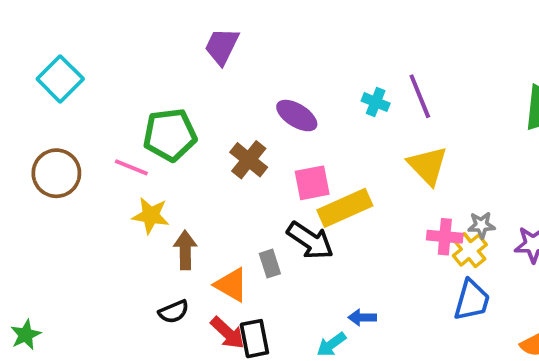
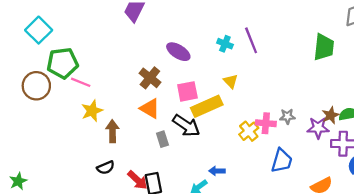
green pentagon: (170, 135) -> (62, 63), moved
yellow triangle: (428, 166) -> (231, 81), moved, size x0.6
yellow star: (151, 216) -> (92, 111), turned -30
yellow cross: (470, 250) -> (249, 131), moved
orange triangle: (231, 285) -> (150, 108), moved

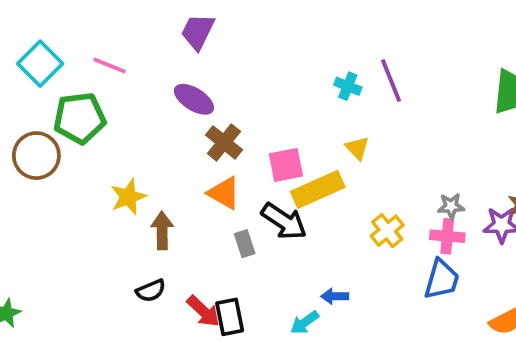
purple ellipse: (178, 52) -> (194, 99), moved
pink line: (81, 82) -> (110, 66), moved
pink cross: (266, 123) -> (447, 236), moved

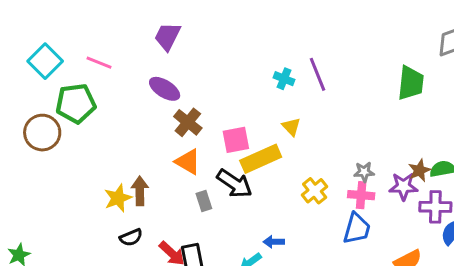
yellow star: (128, 197) -> (118, 198), moved

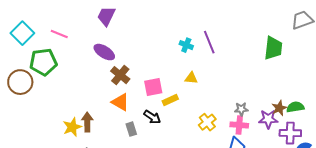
yellow triangle: (291, 127) -> (191, 78), turned -40
yellow rectangle: (261, 159) -> (170, 100), size x0.6
black arrow: (234, 184) -> (152, 117), size x0.7

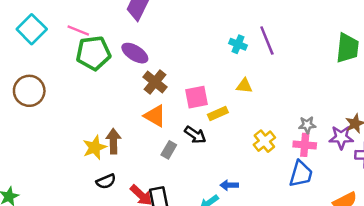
green pentagon: (43, 62) -> (93, 53), moved
gray rectangle: (131, 129) -> (169, 150), turned 48

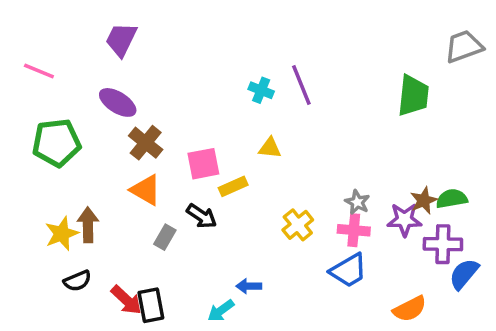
green pentagon: (93, 53) -> (56, 143), moved
gray star: (307, 125) -> (357, 202), turned 30
blue trapezoid: (301, 174) -> (349, 270), turned 44

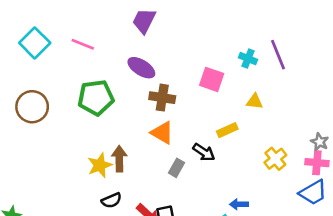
brown cross: (146, 143) -> (162, 98), turned -30
pink square: (203, 164) -> (212, 79), moved, turned 30

